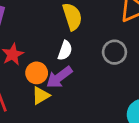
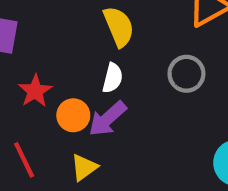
yellow triangle: (41, 96) -> (84, 167), moved

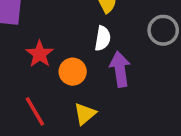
purple arrow: (108, 119) -> (120, 69), moved, turned 128

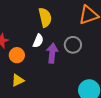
purple arrow: (120, 69) -> (52, 53), moved

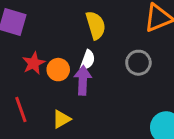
purple arrow: (52, 53) -> (83, 80), moved
orange circle: (17, 55) -> (58, 70), moved

